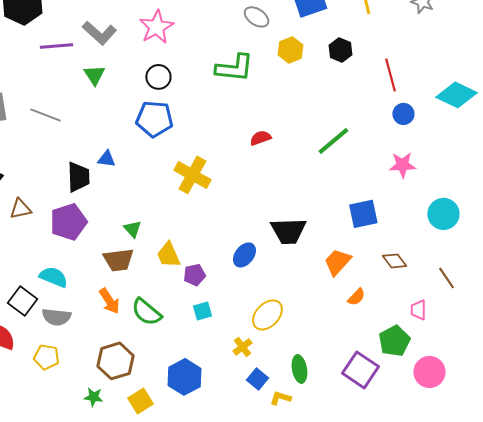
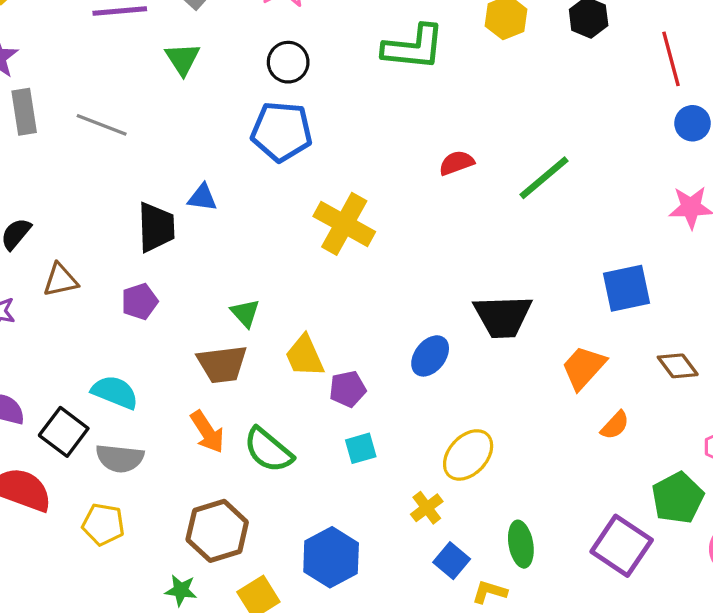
green line: (333, 141) -> (544, 178), moved
purple pentagon: (68, 222) -> (140, 301), size x0.6

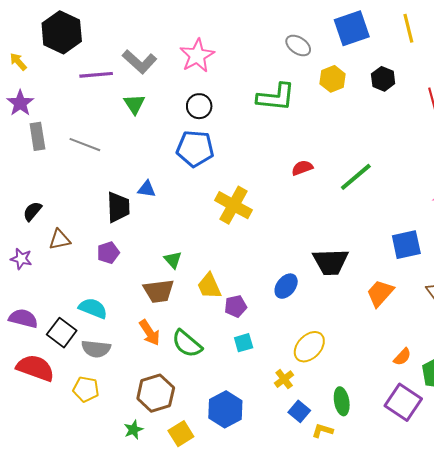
orange semicircle: (615, 425) -> (402, 357), moved
green star: (181, 590) -> (133, 430), turned -30

